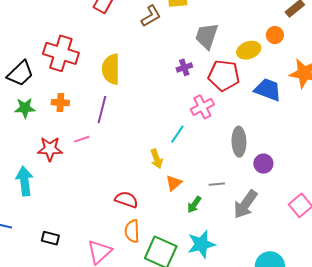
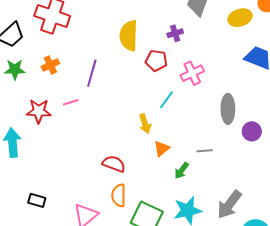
yellow semicircle: (111, 69) -> (129, 36), moved
red pentagon: (224, 75) -> (156, 61), moved, size x0.7
orange cross: (60, 103) -> (50, 65), turned -30
gray arrow: (245, 204) -> (229, 204), moved

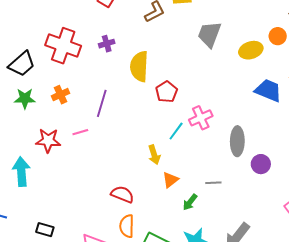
purple cross: (175, 33) -> (107, 44), moved
red pentagon: (156, 61) -> (167, 92), turned 30
pink cross: (192, 73) -> (201, 118), moved

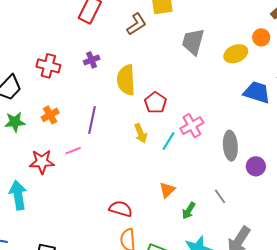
red cross: (63, 46) -> (48, 66), size x0.7
yellow arrow: (154, 155) -> (141, 133), moved
gray line: (213, 183) -> (220, 196), moved, turned 63

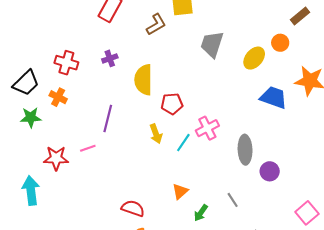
yellow ellipse: (236, 54) -> (254, 58), turned -30
red pentagon: (155, 103) -> (172, 104), turned 30
orange cross: (50, 115) -> (58, 97), moved, turned -36

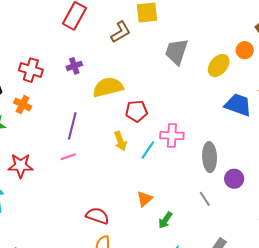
yellow semicircle: (143, 80) -> (108, 87), turned 76
pink cross: (207, 128) -> (172, 136), turned 30
pink line: (88, 148) -> (68, 157), moved
gray line: (233, 200) -> (205, 199), moved

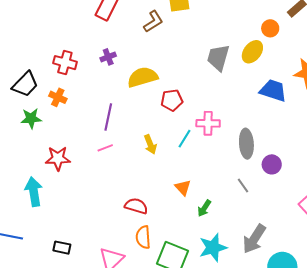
orange circle: (245, 50) -> (270, 28), moved
gray trapezoid: (176, 52) -> (218, 58), moved
yellow arrow: (120, 141) -> (150, 144), moved
orange triangle: (145, 199) -> (183, 188), turned -30

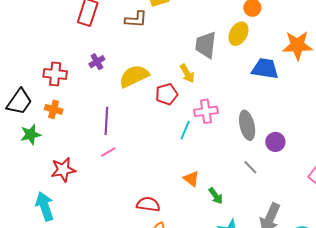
brown L-shape: (153, 21) -> (136, 19), turned 45
yellow arrow: (150, 144) -> (187, 73), moved
green arrow: (204, 208) -> (216, 196), turned -60

